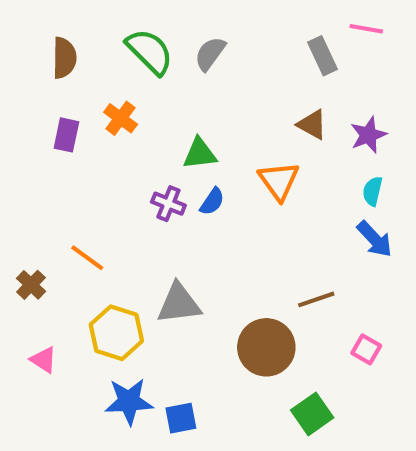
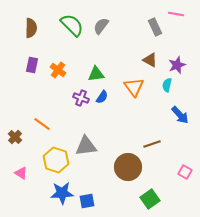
orange cross: (121, 118) -> (58, 70), moved
cyan semicircle: (373, 191) -> (167, 85), moved
pink square: (366, 349) -> (185, 172), moved

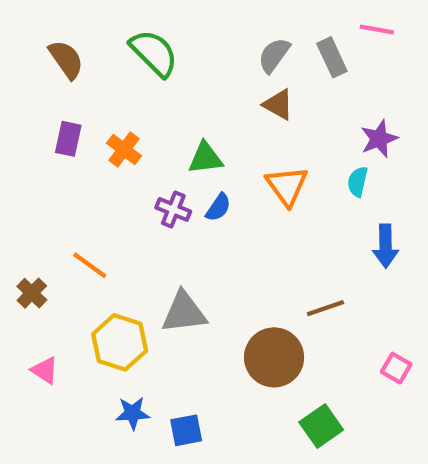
gray semicircle: (101, 26) -> (274, 55), moved
brown semicircle: (31, 28) -> (66, 59), turned -36
brown triangle: (150, 60) -> (278, 104), moved
blue arrow: (180, 115) -> (385, 246), turned 42
blue star: (62, 193) -> (133, 413), size x0.7

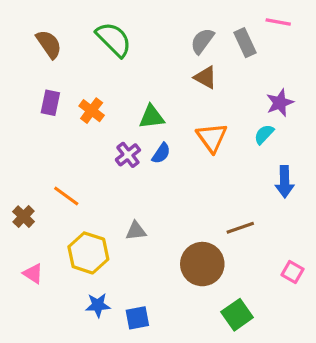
cyan semicircle: (358, 182) -> (264, 134), turned 30
purple cross: (173, 209) -> (128, 155), turned 30
gray triangle: (184, 312) -> (136, 231), size x0.6

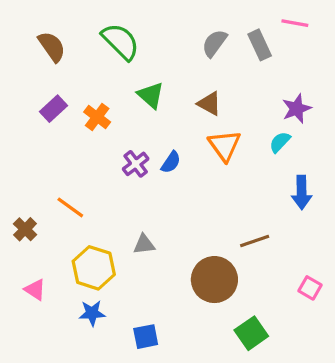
brown triangle: (205, 77) -> (209, 104), moved
purple rectangle: (50, 103) -> (54, 109), turned 35
green triangle: (152, 117) -> (151, 95), moved, turned 48
blue star: (98, 305) -> (92, 313), moved

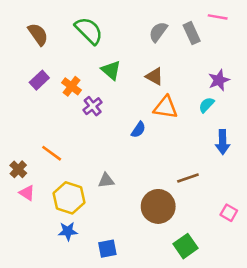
orange triangle: (224, 145) -> (166, 107), turned -45
blue semicircle: (171, 162) -> (138, 130), moved
purple cross: (136, 164) -> (93, 106), moved
pink triangle: (35, 290) -> (27, 193), moved

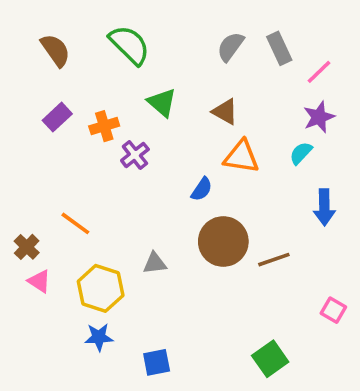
pink line: (218, 17) -> (319, 72), moved, turned -54
orange cross: (71, 86) -> (104, 126), turned 36
brown circle: (158, 206) -> (223, 242), moved

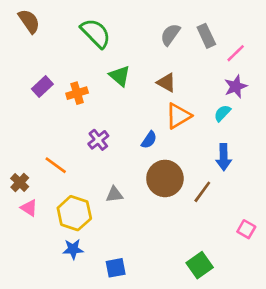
brown semicircle: (56, 50) -> (29, 21), moved
purple cross: (135, 155) -> (98, 140), moved
orange triangle: (241, 157) -> (178, 116), turned -40
blue arrow: (324, 207) -> (224, 157), moved
brown line: (274, 260) -> (202, 192), turned -35

